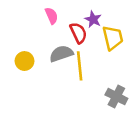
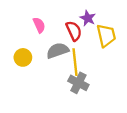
pink semicircle: (51, 16) -> (39, 25), moved
gray cross: (116, 97) -> (78, 83), moved

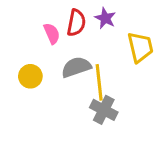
purple star: (88, 18) -> (105, 18), moved
red semicircle: (74, 31) -> (76, 23), moved, turned 36

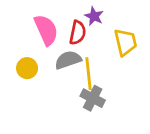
red semicircle: (76, 23) -> (78, 33), moved
pink semicircle: (52, 33) -> (46, 30), size x1.6

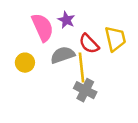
purple star: (94, 16) -> (66, 20), moved
red semicircle: (78, 33) -> (89, 44), moved, turned 125

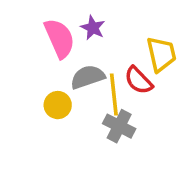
red semicircle: (89, 44) -> (139, 80), moved
yellow circle: (25, 63) -> (58, 105), moved

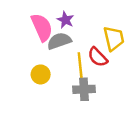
gray semicircle: (88, 77) -> (59, 41), moved
gray cross: (119, 126) -> (84, 89), turned -30

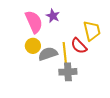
gray semicircle: (59, 41) -> (48, 54), moved
yellow circle: (41, 74) -> (33, 46), moved

